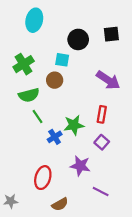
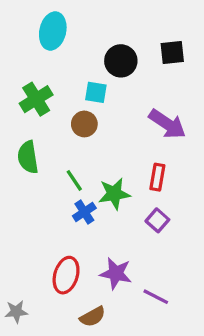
green semicircle: (29, 95) -> (28, 157), moved, turned 96
green line: (37, 117) -> (74, 180), moved
purple star: (80, 166) -> (116, 273), moved

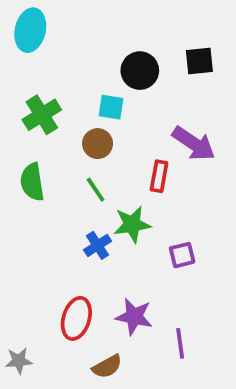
cyan ellipse: (53, 31) -> (30, 30), moved
red rectangle: (157, 177) -> (159, 176), moved
green line: (74, 180) -> (96, 190), moved
purple square: (157, 220) -> (182, 255), turned 35
purple line: (156, 297) -> (180, 343), turned 55

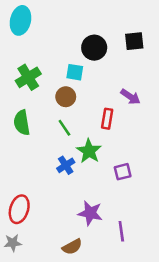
purple arrow: (194, 144) -> (130, 97), size x0.7
green star: (132, 224) -> (89, 151), turned -30
red ellipse: (76, 318) -> (19, 209), moved

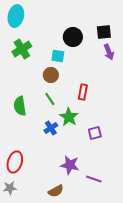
green cross: (28, 77) -> (22, 49), moved
purple arrow: (130, 97) -> (109, 52), moved, turned 35
green semicircle: (22, 123) -> (20, 106), moved
purple line: (121, 231) -> (94, 179), turned -63

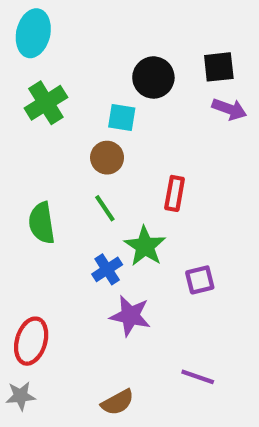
purple arrow: (109, 52) -> (229, 109), turned -49
purple star: (70, 165) -> (130, 316), moved

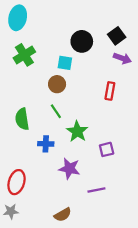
black square: (219, 67) -> (117, 36), turned -30
red rectangle: (175, 193) -> (110, 91), moved
blue cross: (107, 269) -> (46, 144), moved, turned 35
purple line: (198, 377) -> (96, 190), moved, turned -30

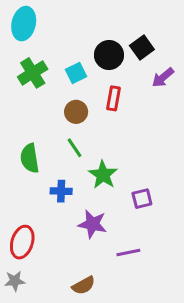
black square: (117, 36) -> (142, 48), moved
purple arrow: (122, 58) -> (163, 77), turned 120
cyan square: (65, 63) -> (76, 73), moved, turned -35
red rectangle: (110, 91) -> (113, 98), moved

